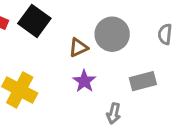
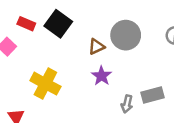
gray rectangle: (143, 81) -> (152, 95), moved

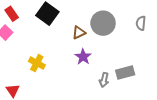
red rectangle: (26, 24) -> (12, 14), moved, turned 32
yellow cross: (45, 84) -> (37, 63), size x0.7

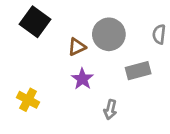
yellow cross: (37, 63) -> (28, 100), moved
gray rectangle: (125, 73) -> (138, 71), moved

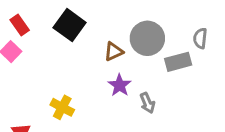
gray rectangle: (138, 71) -> (178, 62), moved
gray arrow: (110, 110) -> (147, 103), moved, turned -36

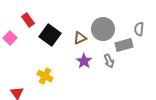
red rectangle: (20, 25) -> (28, 20), moved
black square: (70, 25) -> (50, 35), moved
gray arrow: (147, 103) -> (109, 61), moved

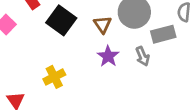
brown triangle: (80, 38) -> (103, 25), turned -40
yellow cross: (45, 76) -> (54, 77), turned 35

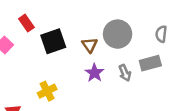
black square: (61, 20) -> (53, 41), turned 35
gray rectangle: (163, 34) -> (150, 63), moved

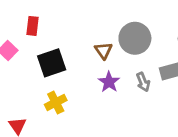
red rectangle: (26, 23) -> (32, 26), turned 42
black square: (53, 41) -> (52, 63), moved

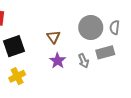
gray circle: (135, 38) -> (91, 27), moved

